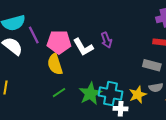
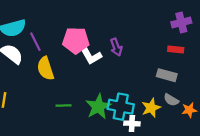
pink pentagon: (59, 42) -> (76, 40), moved
yellow semicircle: (55, 64) -> (45, 68), moved
gray semicircle: (156, 87) -> (171, 100), turned 40
green line: (59, 93) -> (63, 106), turned 32

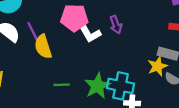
purple line: (35, 42) -> (33, 32), moved
yellow star: (151, 108) -> (157, 66), moved

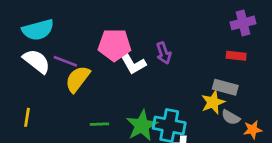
purple line: (33, 32) -> (65, 61), turned -42
yellow semicircle: (43, 47) -> (78, 79), turned 55

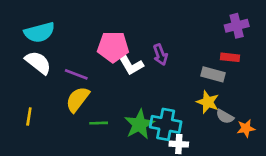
purple line: (65, 61) -> (76, 74), moved
yellow semicircle: (78, 79) -> (78, 99), moved
gray rectangle: (225, 87) -> (213, 74), moved
yellow star: (213, 102) -> (208, 102), turned -30

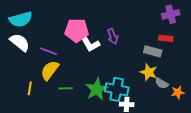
yellow line: (29, 116) -> (30, 88), moved

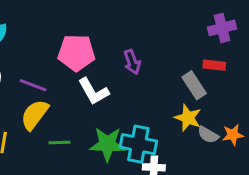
white L-shape: (90, 43) -> (93, 91), moved
gray rectangle: (153, 51) -> (194, 85), turned 42
green star: (97, 89) -> (107, 144), turned 30
orange star: (178, 92) -> (233, 135), moved

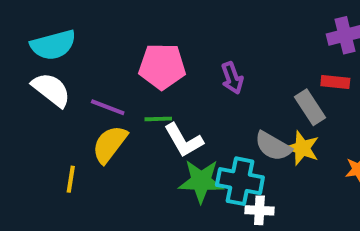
white L-shape: (93, 91) -> (184, 140), moved
gray semicircle: (208, 135) -> (273, 146), moved, size x1.4
green line: (59, 143) -> (158, 119), moved

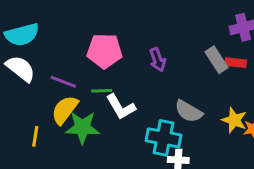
gray rectangle: (310, 107) -> (217, 60), moved
yellow star: (302, 148) -> (234, 120), moved
green star: (201, 181) -> (82, 128), moved

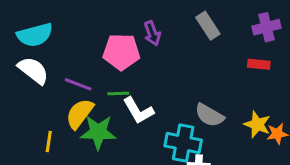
purple arrow: (158, 60) -> (152, 33), moved
gray rectangle: (217, 60) -> (208, 26), moved

